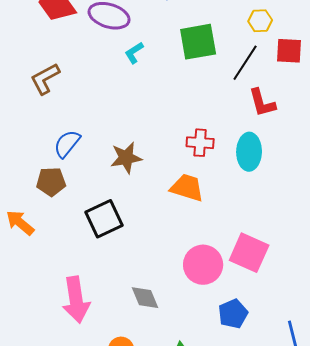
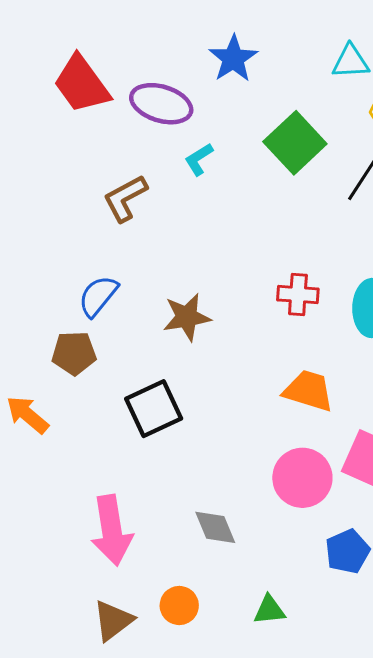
green square: (198, 42) -> (295, 143), turned -33
brown L-shape: (45, 79) -> (125, 198), moved
orange trapezoid: (187, 188) -> (308, 391), moved

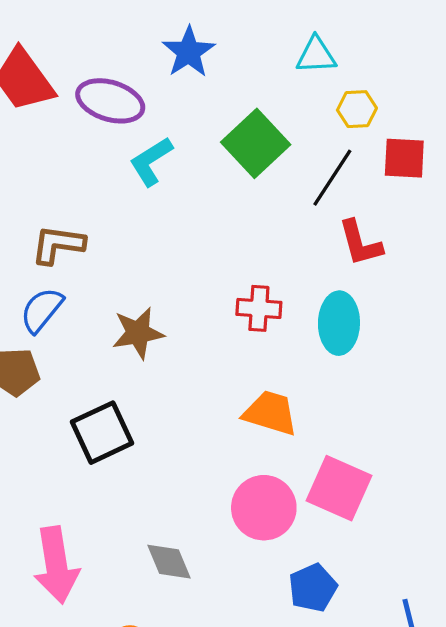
cyan L-shape: (199, 159) -> (151, 161), size x1.4
brown L-shape: (125, 198) -> (58, 245), moved, turned 36

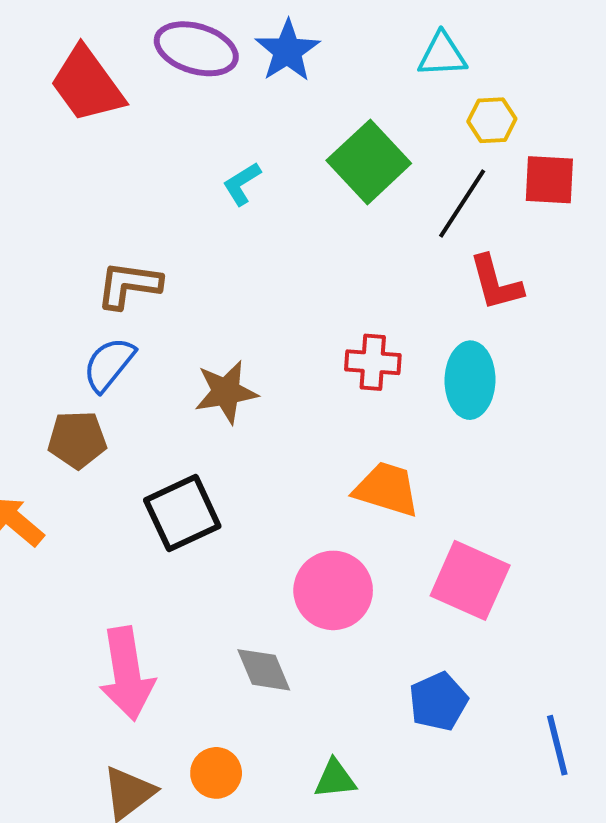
purple ellipse: (110, 101) -> (196, 49), moved
cyan L-shape: (151, 161) -> (242, 184), size x0.7
pink circle: (264, 508) -> (333, 590), moved

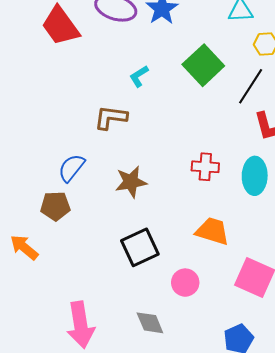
brown L-shape: (129, 285) -> (111, 117), moved
black square: (182, 513) -> (140, 247), moved
pink circle: (333, 590) -> (185, 283), size x0.7

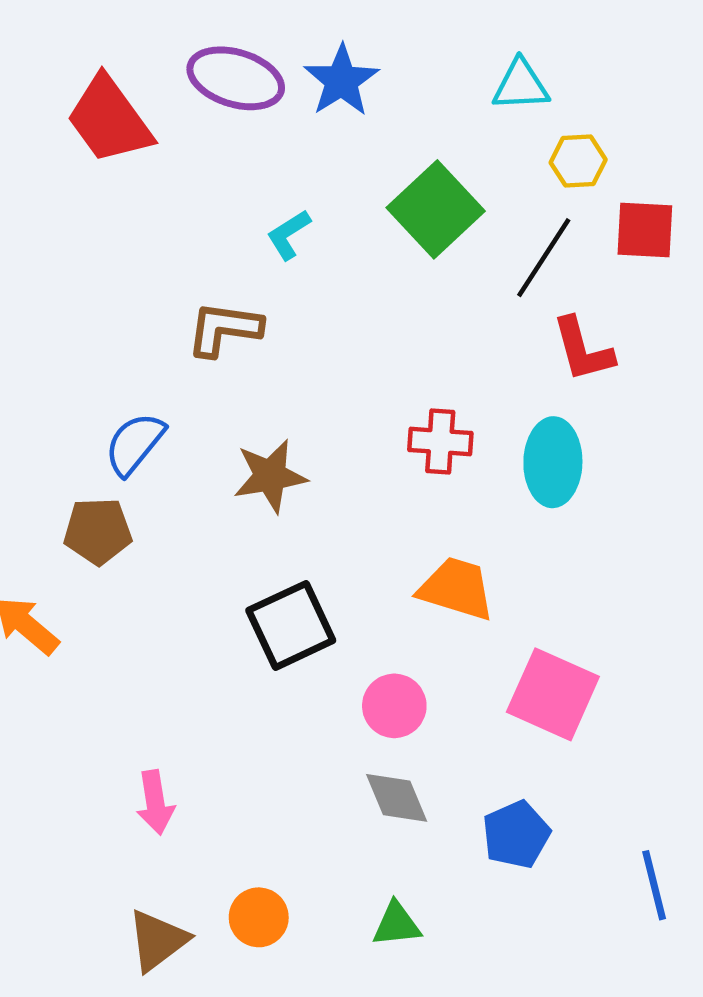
gray diamond: (150, 323) -> (397, 798), moved
pink arrow: (81, 325) -> (155, 802), size x0.6

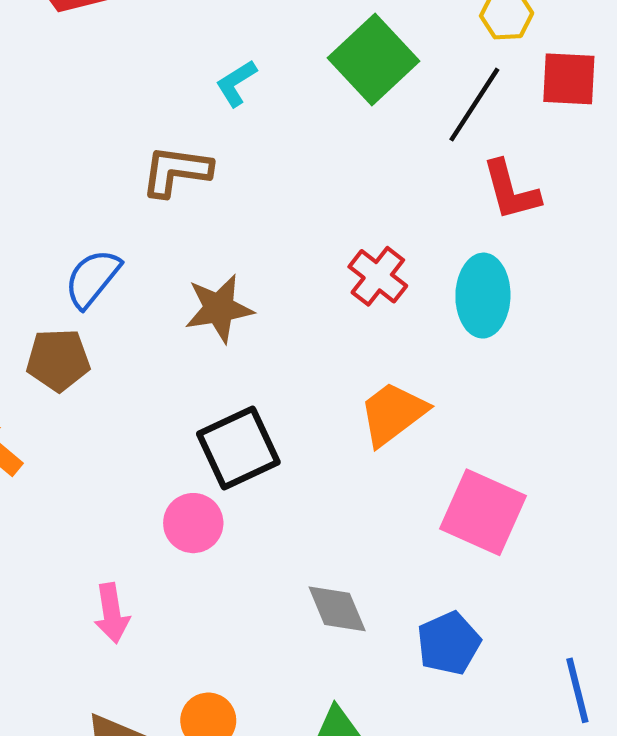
red cross: (440, 442) -> (378, 276), turned 34
orange trapezoid: (456, 589) -> (393, 414), turned -54
pink circle: (394, 706) -> (193, 523), moved

